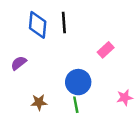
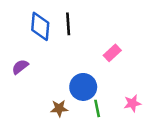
brown star: (39, 102) -> (59, 108), moved
green line: (76, 105) -> (97, 108), moved

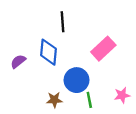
blue diamond: (40, 26) -> (49, 52), moved
pink rectangle: (112, 53) -> (103, 49), size x1.5

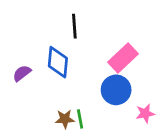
blue circle: (77, 80) -> (116, 90), moved
green line: (89, 100) -> (80, 119), moved

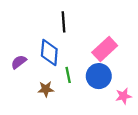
brown star: (65, 119) -> (46, 89), moved
green line: (80, 119) -> (68, 75), moved

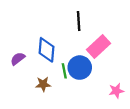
black line: (63, 22) -> (79, 21), moved
blue circle: (99, 76) -> (80, 68), moved

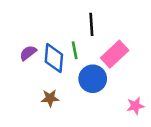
purple semicircle: (18, 59) -> (28, 53), moved
green line: (64, 71) -> (75, 50), moved

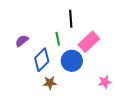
blue diamond: (54, 58) -> (42, 60), moved, turned 40
brown star: (50, 98) -> (50, 83), moved

